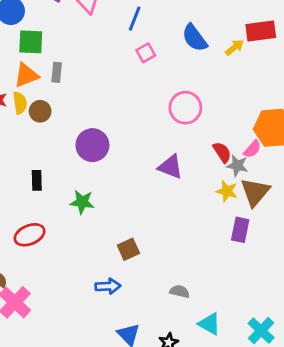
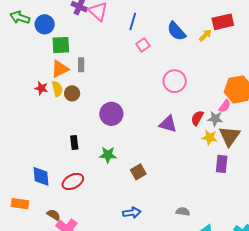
red semicircle: (222, 152) -> (197, 118), moved, turned -112
brown square: (128, 249) -> (138, 172), moved

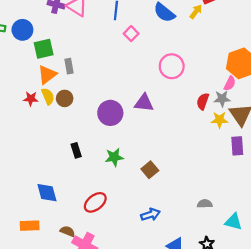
purple triangle: (168, 124) -> (144, 103), moved
red ellipse: (73, 181) -> (95, 202), moved

